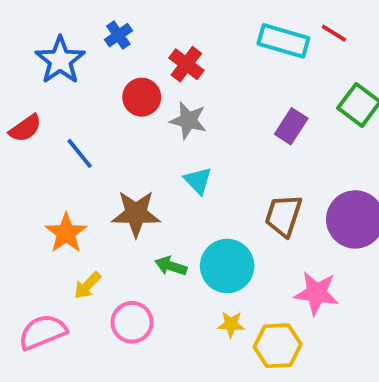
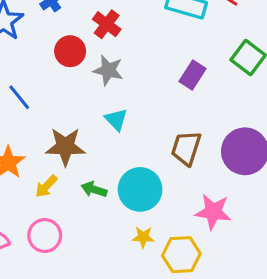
yellow arrow: (87, 285) -> (46, 186), moved
pink circle: (132, 322) -> (45, 236), moved

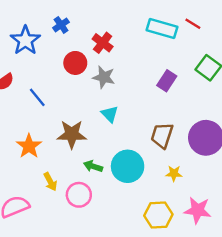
yellow arrow: (46, 186) -> (50, 182), moved, turned -72
pink star: (213, 212) -> (198, 210), moved
pink circle: (45, 236) -> (79, 195), moved
yellow star: (143, 237) -> (174, 173), moved

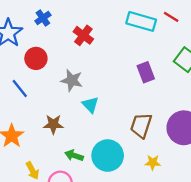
red circle: (75, 63) -> (36, 58), moved
gray star: (104, 77) -> (72, 80), moved
purple rectangle: (167, 81) -> (146, 72), turned -54
brown star: (72, 134) -> (53, 124), size x0.7

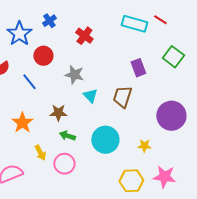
brown trapezoid: (141, 125) -> (122, 97), moved
green arrow: (74, 156) -> (67, 136), moved

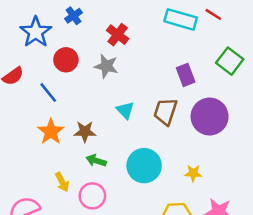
gray star: (74, 75) -> (106, 66), moved
purple circle: (171, 116) -> (210, 116), moved
orange star: (22, 123) -> (51, 132), moved

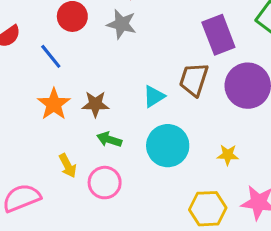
purple rectangle: (186, 75) -> (218, 35), size x1.4
cyan triangle: (125, 110) -> (154, 96), moved, turned 42

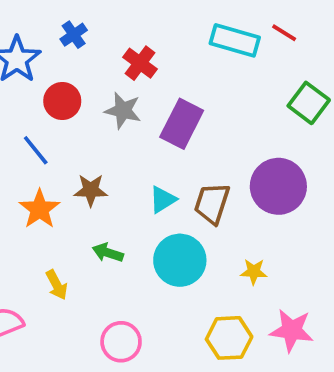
purple rectangle: (218, 35) -> (182, 124), moved, turned 48
brown trapezoid: (194, 79) -> (212, 203), moved
brown star: (95, 104) -> (91, 190), moved
pink circle: (105, 183) -> (121, 342), moved

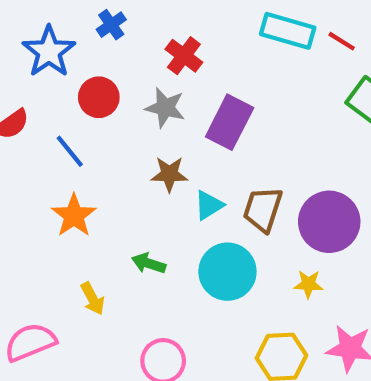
red line: (284, 33) -> (342, 41), moved
purple circle: (278, 186) -> (329, 222), moved
brown star: (91, 190) -> (169, 174), moved

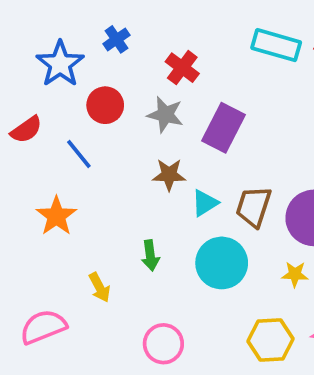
orange star: (74, 216) -> (56, 216), moved
green arrow: (149, 263) -> (150, 255), turned -116

